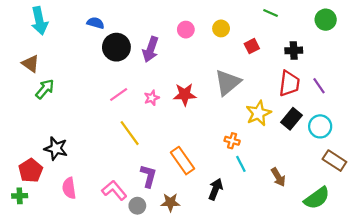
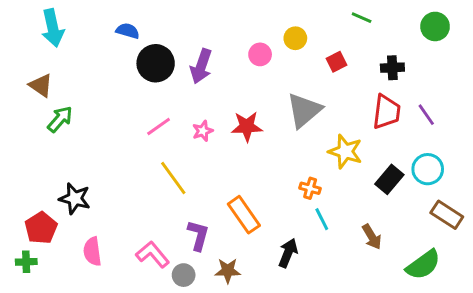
pink circle: (186, 30) -> (260, 54), moved
yellow star: (258, 113) -> (345, 151), turned -30
black rectangle: (292, 119) -> (389, 179), moved

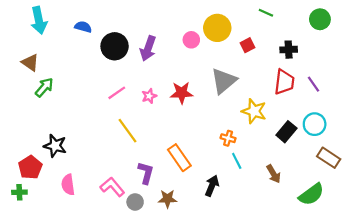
blue semicircle: (128, 31) -> (83, 27), moved
yellow circle: (295, 38) -> (217, 28), size x1.6

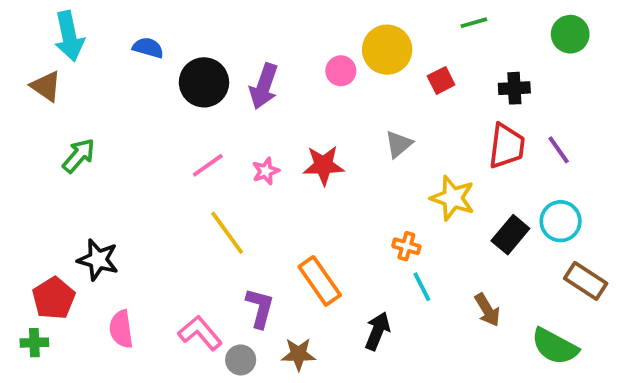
green line: (266, 13) -> (474, 23), turned -40
brown triangle: (30, 63) -> (46, 86), moved
gray triangle: (224, 81) -> (399, 144), size x0.6
green semicircle: (311, 194) -> (555, 346), turned 64

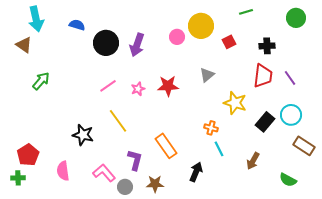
black star: (98, 260) -> (83, 135), moved
brown arrow: (487, 310) -> (253, 161), turned 60
green semicircle: (555, 346) -> (288, 180), size x0.7

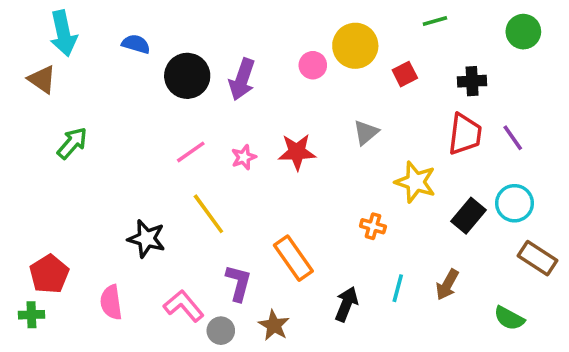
cyan line: (219, 149) -> (398, 288), moved, turned 42
brown star: (155, 184) -> (274, 325), turned 30

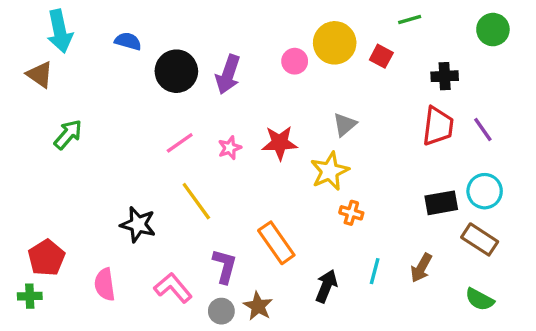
red square: (405, 74) -> (381, 56), moved, turned -35
yellow star: (415, 182) -> (330, 171), moved, turned 30
black rectangle: (469, 216) -> (441, 203), turned 40
brown rectangle: (538, 258) -> (480, 239), moved
gray circle: (221, 331) -> (221, 311), moved

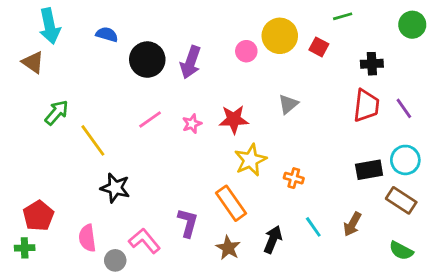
yellow star: (330, 171) -> (251, 160), moved
yellow line: (196, 201) -> (93, 140), moved
cyan line: (375, 271) -> (313, 227), turned -50
brown star: (258, 306) -> (228, 248), moved
gray circle: (221, 311) -> (115, 260), moved

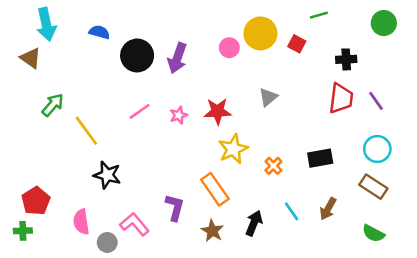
black rectangle: (369, 170) -> (320, 158), moved
orange cross: (294, 178) -> (273, 166), turned 30

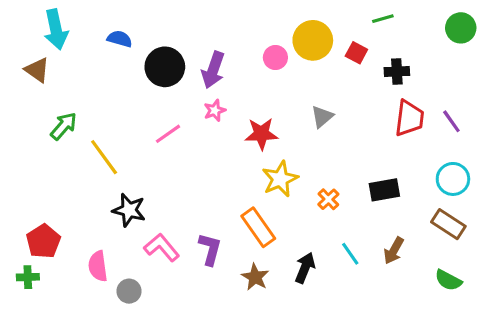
black cross: (346, 59) -> (397, 72), moved
pink star: (179, 115) -> (215, 110), moved
pink L-shape: (134, 224) -> (162, 247), moved

